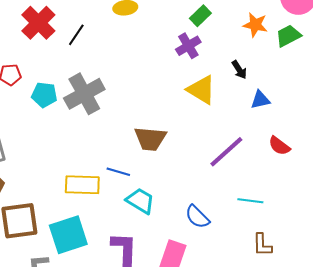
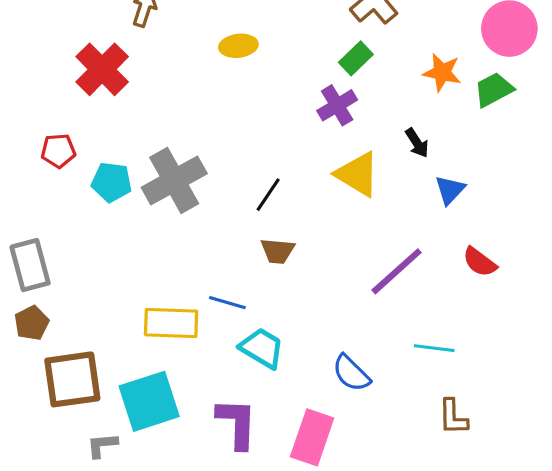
black line: (76, 35) -> (268, 195), moved
blue triangle: (260, 100) -> (450, 190), turned -35
brown trapezoid: (150, 139) -> (278, 251), size x0.7

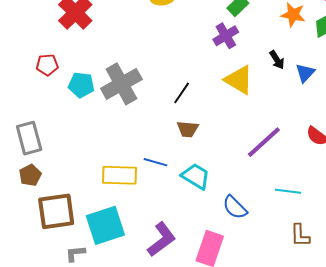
blue triangle: (450, 190) -> (305, 73), moved
cyan trapezoid: (262, 348) -> (196, 176), moved
purple L-shape: (237, 423) -> (162, 239), turned 51

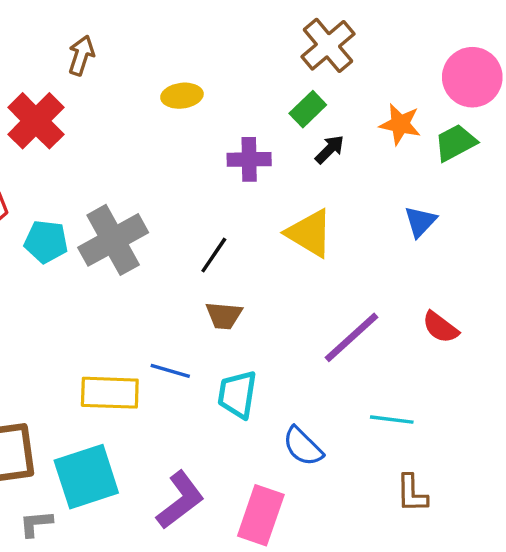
purple cross: (226, 36) -> (249, 159), moved, turned 30
black arrow: (277, 60) -> (330, 149), moved, turned -102
cyan trapezoid: (196, 176) -> (237, 394), turned -112

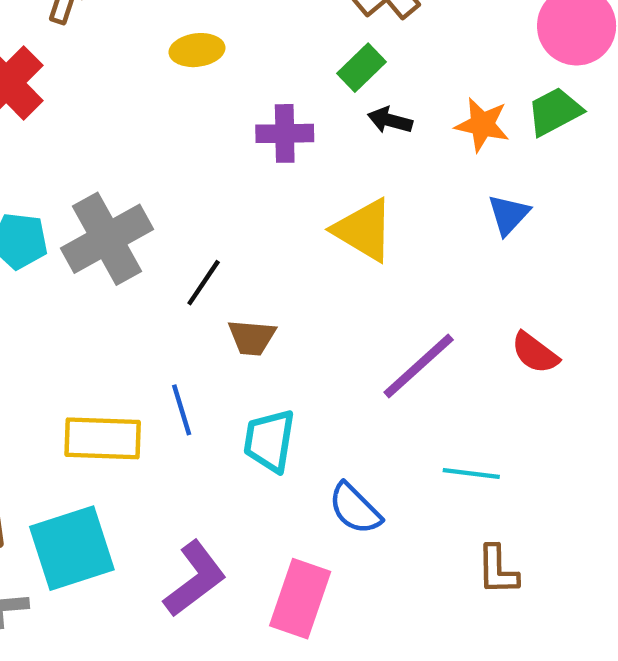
orange star: (400, 124) -> (482, 125), moved
black arrow: (330, 149) -> (390, 120), turned -120
black line: (214, 255) -> (204, 283), moved
blue line: (170, 371) -> (182, 410), turned 57

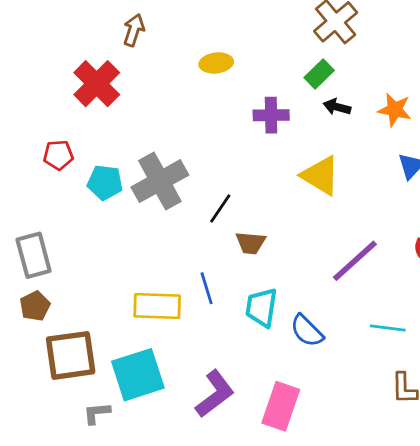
blue semicircle: (355, 509) -> (307, 331), moved

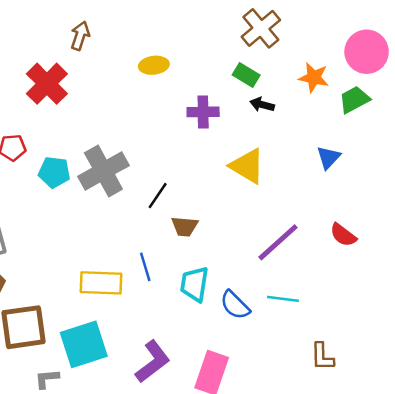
green rectangle: (319, 74) -> (246, 75), turned 75
orange star: (395, 110) -> (314, 78), moved
cyan line: (388, 328) -> (283, 299), moved

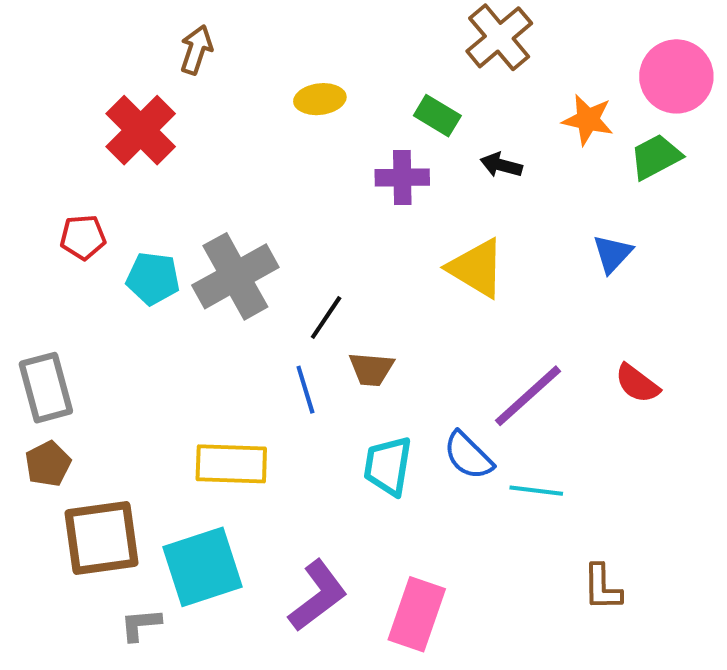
green rectangle: (246, 75) -> (437, 116), moved
blue line: (145, 267) -> (305, 390), moved
blue semicircle: (235, 305) -> (468, 456), moved

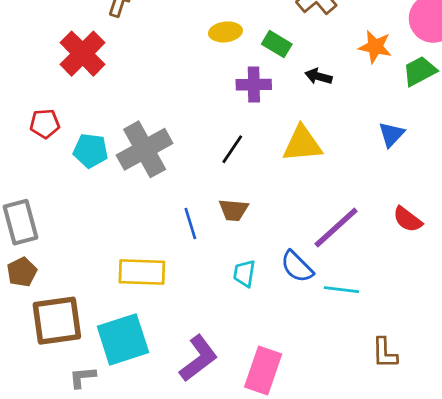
yellow ellipse: (320, 99) -> (225, 32), moved
yellow triangle: (477, 268) -> (302, 144), turned -36
black line: (326, 318) -> (232, 149), moved
cyan trapezoid: (388, 466) -> (244, 273), size x0.7

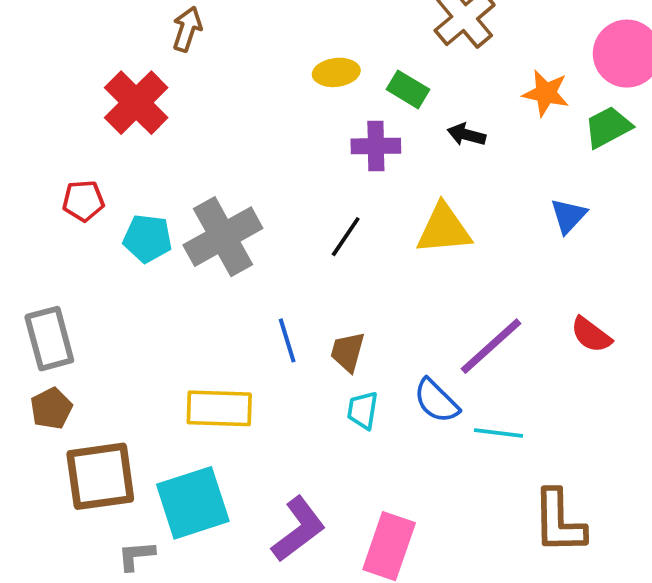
brown trapezoid: (234, 210) -> (348, 352), moved, turned 100
brown L-shape: (385, 353) -> (559, 522), size x1.5

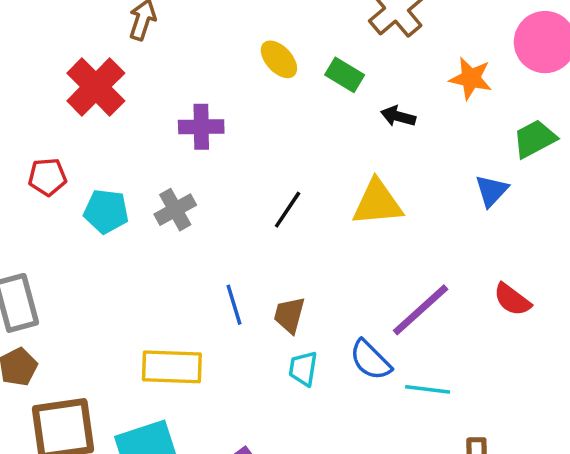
yellow ellipse: (336, 72) -> (279, 59), turned 54
green trapezoid: (608, 127) -> (535, 139), moved
purple cross: (376, 146) -> (201, 127), moved
gray cross: (223, 237) -> (175, 210), size x0.6

